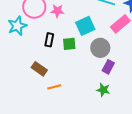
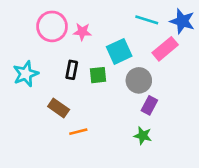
cyan star: (17, 26) -> (26, 74), moved

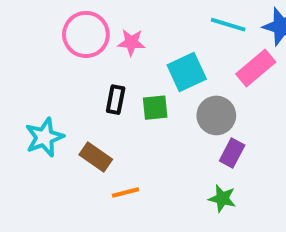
cyan star: (26, 74) -> (44, 137), moved

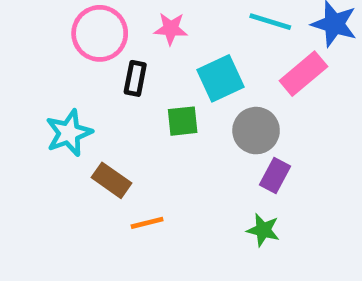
pink star: (131, 42) -> (171, 29), moved
black rectangle: (116, 100) -> (135, 78), moved
cyan star: (44, 137) -> (69, 133), moved

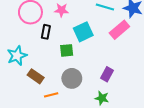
gray circle: (256, 131) -> (72, 78), moved

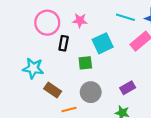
cyan star: (17, 56) -> (33, 68), turned 30
purple rectangle: (107, 74) -> (128, 88), turned 32

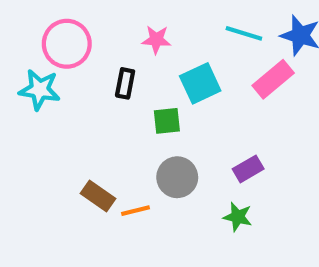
pink circle: (47, 23) -> (67, 44), moved
cyan star: (33, 68) -> (40, 90), moved
brown rectangle: (53, 90) -> (98, 196), moved

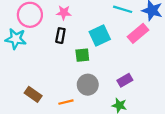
pink star: (156, 40) -> (64, 13), moved
brown rectangle: (98, 196) -> (33, 94), moved

